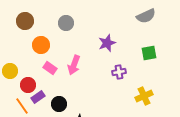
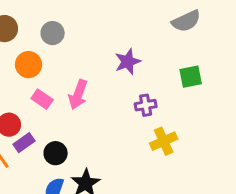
gray circle: (66, 23) -> (53, 33), moved
yellow cross: (144, 96) -> (164, 141), moved

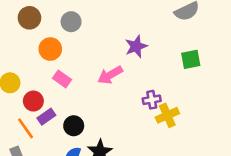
pink arrow: (78, 95) -> (110, 75), moved, turned 40
purple cross: (146, 105) -> (152, 100), moved

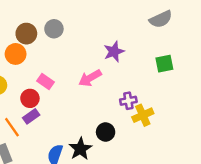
brown circle: (29, 18) -> (26, 34), moved
orange circle: (50, 49) -> (16, 54), moved
red circle: (33, 101) -> (30, 98), moved
black circle: (74, 126) -> (106, 132), moved

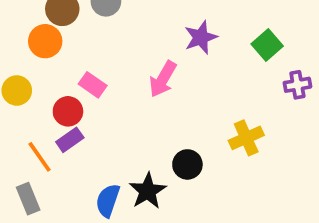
green square: (164, 64) -> (267, 45), moved, turned -30
pink arrow: (90, 78) -> (163, 79), turned -30
purple cross: (128, 101) -> (297, 85), moved

